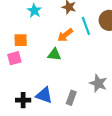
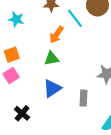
blue triangle: (44, 95) -> (52, 88), moved, turned -36
black cross: (23, 100) -> (22, 113), moved, turned -32

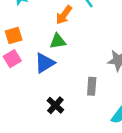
blue triangle: (52, 88) -> (45, 63), moved
black cross: (22, 113) -> (55, 105), moved

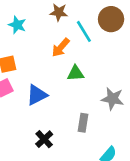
green triangle: (58, 41) -> (76, 73), moved

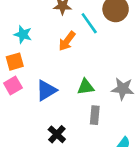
cyan star: (17, 25) -> (23, 34), moved
green triangle: (76, 73) -> (86, 87), moved

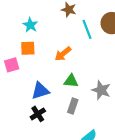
orange arrow: (67, 41) -> (63, 54), moved
orange square: (15, 62) -> (28, 48), moved
blue triangle: (46, 90) -> (40, 91), moved

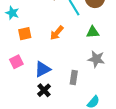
cyan star: (30, 25) -> (12, 13), moved
pink square: (12, 65) -> (16, 62), moved
green triangle: (71, 81) -> (93, 32), moved

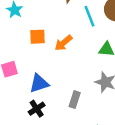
orange square: (25, 34) -> (37, 37), moved

